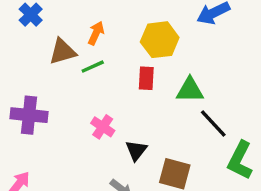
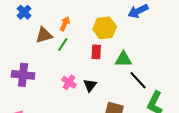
green line: (93, 67) -> (63, 45), turned -32
black triangle: (136, 150) -> (90, 85), moved

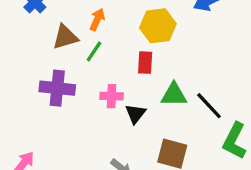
green triangle: (123, 59) -> (174, 95), moved
purple cross: (23, 75) -> (57, 88), moved
pink cross: (69, 82) -> (112, 96), moved, turned -32

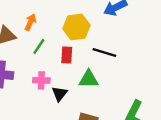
green line: (94, 51) -> (39, 46), moved
black line: (209, 106) -> (104, 52), moved, turned -30

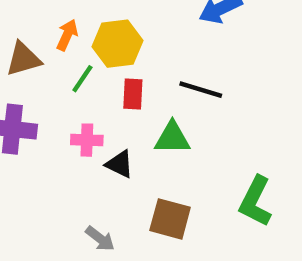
yellow hexagon: (76, 27) -> (118, 44), moved
black triangle: (60, 94) -> (120, 164), turned -42

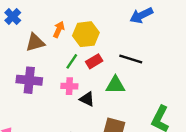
green line: (82, 79) -> (72, 61), moved
red rectangle: (133, 94) -> (94, 61), turned 56

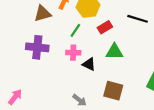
black line: (131, 59) -> (138, 19), moved
red rectangle: (94, 61) -> (105, 27), moved

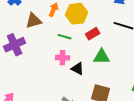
green line: (75, 30) -> (65, 37), turned 72
purple cross: (37, 47) -> (15, 45), moved, turned -30

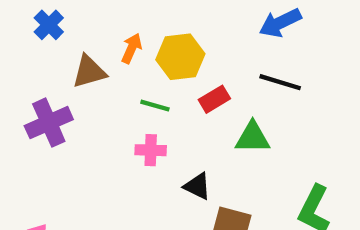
green triangle: (102, 57) -> (253, 137), moved
black triangle: (78, 69) -> (197, 186), moved

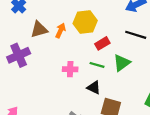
orange arrow: (132, 48) -> (60, 31), moved
green line: (155, 106) -> (97, 65), moved
green triangle: (253, 137) -> (122, 63), turned -36

